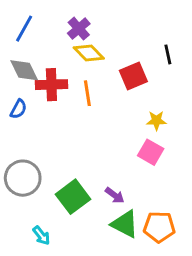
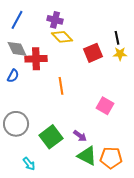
purple cross: (79, 29) -> (55, 20), turned -35
orange line: (87, 93) -> (61, 86), moved
yellow star: (156, 121) -> (120, 54), moved

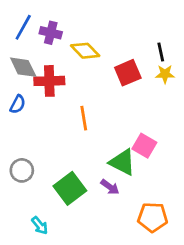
purple cross: (55, 20) -> (51, 33), moved
gray circle: (16, 124) -> (22, 170), size x0.7
green triangle: (87, 156) -> (122, 162), moved

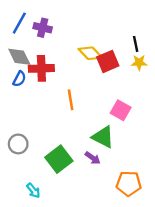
yellow diamond: (85, 51) -> (90, 53), moved
blue semicircle: (18, 104) -> (19, 79), moved
pink square: (144, 146) -> (121, 110), moved

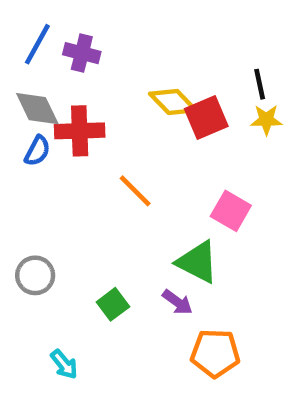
orange line: (71, 100) -> (135, 191), turned -36
green square: (59, 159) -> (113, 304), size x0.6
orange pentagon: (129, 184) -> (215, 353), moved

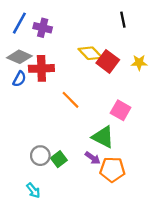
black line: (260, 84) -> (123, 20), moved
gray diamond: (37, 109) -> (19, 57), turned -40
red square: (206, 118) -> (108, 61), turned -30
gray circle: (35, 275) -> (40, 156), moved
orange pentagon: (215, 353) -> (112, 170), moved

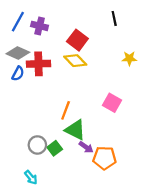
yellow diamond: (90, 53) -> (75, 61), moved
red square: (108, 61) -> (77, 40), moved
orange line: (71, 100) -> (66, 110), moved, turned 66
green triangle: (103, 137) -> (75, 130), moved

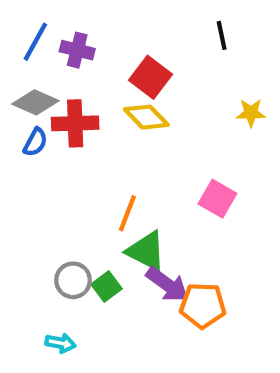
purple arrow: (86, 147) -> (167, 284), size x1.5
cyan arrow: (31, 177) -> (60, 343), turned -40

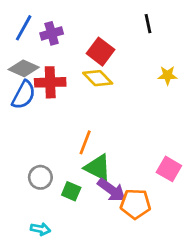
purple cross: (77, 50) -> (52, 33), turned -30
blue semicircle: (35, 142) -> (24, 95), size x1.5
pink square: (217, 199) -> (169, 169), moved
gray circle: (73, 280) -> (40, 177), moved
green square: (107, 287) -> (71, 191), turned -30

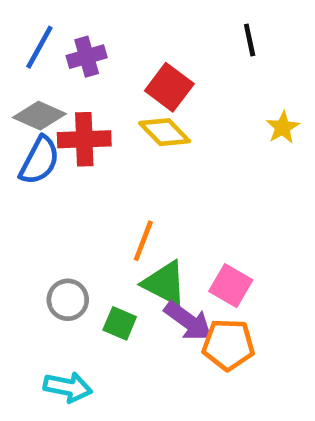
yellow star: (168, 75) -> (283, 127), turned -30
pink square: (169, 169) -> (231, 286), moved
cyan arrow: (40, 229) -> (68, 387), size x1.4

